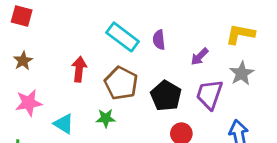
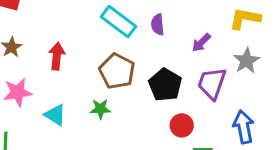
red arrow: (79, 69) -> (57, 56), moved

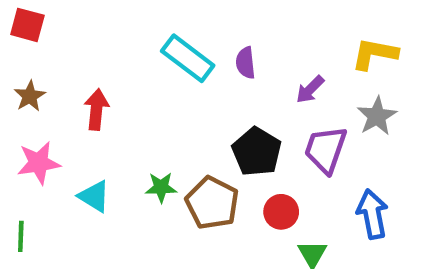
brown pentagon: (117, 71) -> (212, 203), moved

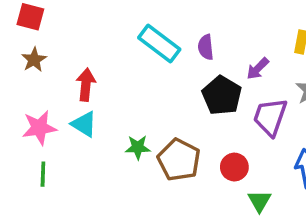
brown star: (30, 96) -> (34, 60), moved
black pentagon: (257, 152) -> (222, 95), moved
cyan triangle: (94, 196) -> (84, 124), moved
green line: (21, 236) -> (43, 174), moved

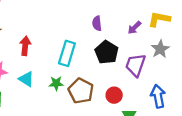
cyan rectangle: (159, 44) -> (67, 53), moved, turned 70
purple arrow: (258, 69) -> (134, 28), moved
cyan triangle: (84, 124) -> (26, 79), moved

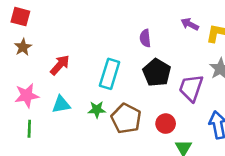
purple arrow: (134, 28) -> (190, 24), moved, turned 72
red arrow: (25, 46) -> (60, 65), turned 36
cyan triangle: (26, 79) -> (61, 104), turned -42

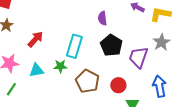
green star: (97, 110) -> (60, 66), moved
green line: (29, 129) -> (11, 89), turned 32

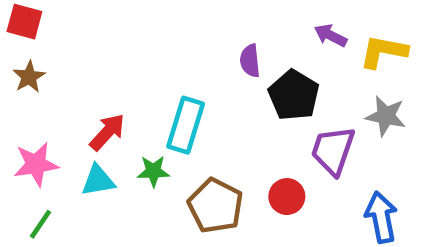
red arrow: (35, 39) -> (107, 132), moved
gray star: (161, 42) -> (386, 116), turned -30
black pentagon: (111, 45) -> (294, 95), moved
red circle: (118, 85) -> (287, 197), moved

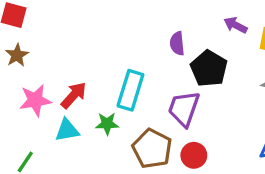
purple trapezoid: (333, 151) -> (184, 109), moved
pink star: (36, 164) -> (35, 100), moved
red circle: (287, 197) -> (194, 155), moved

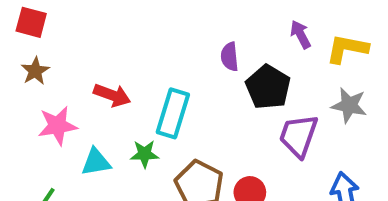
purple arrow: (236, 25) -> (300, 34), turned 35
red arrow: (74, 95) -> (112, 95), moved, turned 68
purple trapezoid: (184, 109) -> (298, 136), moved

